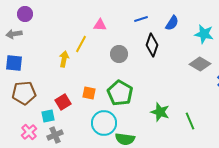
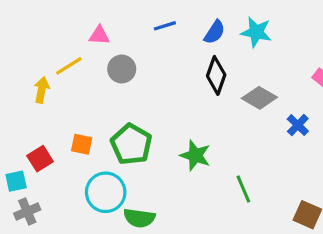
cyan star: (204, 34) -> (256, 32), moved
yellow line: (81, 44) -> (69, 66), turned 30
black diamond: (152, 45) -> (216, 75), moved
gray circle: (119, 54) -> (122, 69), moved
green star: (160, 112) -> (195, 155), moved

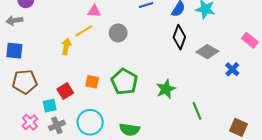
pink triangle: (99, 35) -> (94, 11), moved
green star: (195, 155) -> (166, 89), turned 30
cyan circle: (106, 192) -> (90, 122), moved

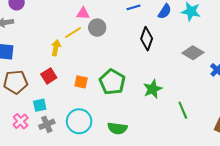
gray circle: (118, 33) -> (97, 28), moved
black diamond: (179, 37) -> (147, 39), moved
red square: (65, 91) -> (49, 76), moved

